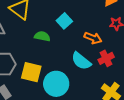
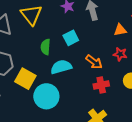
green semicircle: (42, 36) -> (46, 47), turned -112
cyan semicircle: (81, 61) -> (61, 67), moved, turned 110

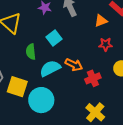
orange arrow: (94, 62) -> (74, 65), moved

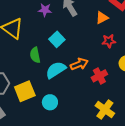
orange arrow: (74, 65) -> (79, 64), turned -42
yellow square: (17, 87) -> (25, 91), turned -35
cyan circle: (41, 100) -> (50, 102), size x0.6

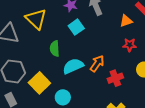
cyan square: (57, 39) -> (76, 27), moved
orange arrow: (79, 64) -> (97, 64), turned -42
yellow square: (25, 91) -> (39, 83), turned -30

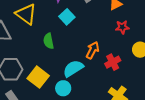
cyan semicircle: (73, 66) -> (73, 68), moved

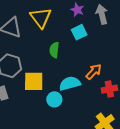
yellow square: (38, 77) -> (34, 81), turned 35

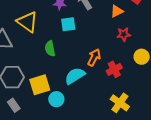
cyan square: (79, 32) -> (68, 24), turned 35
cyan circle: (54, 99) -> (56, 99), moved

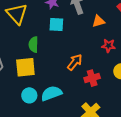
orange triangle: (117, 11) -> (98, 21), moved
cyan semicircle: (75, 76) -> (51, 93), moved
yellow square: (40, 85) -> (25, 67), moved

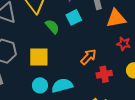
orange triangle: (98, 21) -> (116, 18), size x1.5
cyan square: (56, 24) -> (74, 17), turned -35
green semicircle: (33, 45) -> (52, 27), moved, turned 133

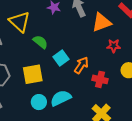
cyan square: (74, 17) -> (61, 58), moved
red cross: (104, 74) -> (100, 79), turned 35

